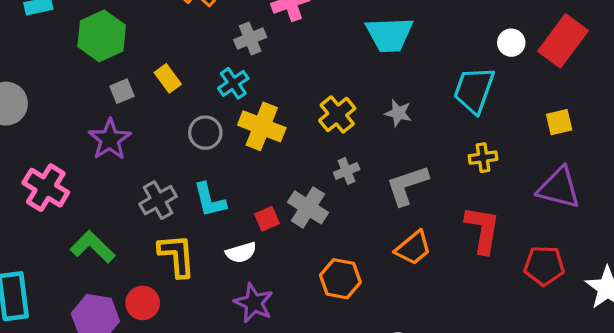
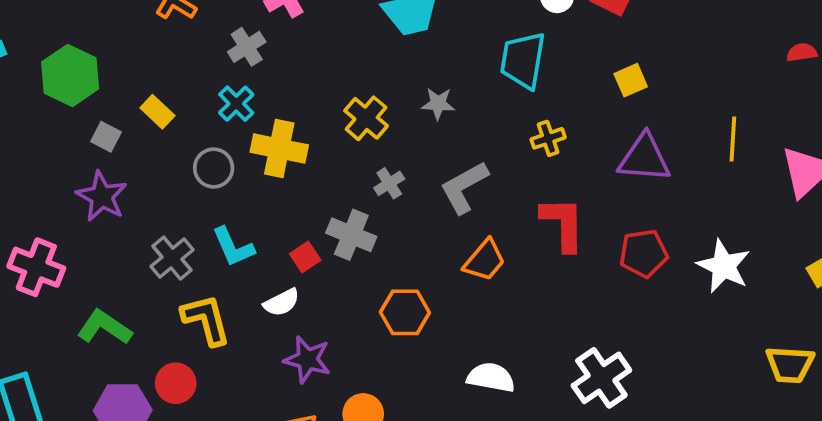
gray square: (122, 91) -> (106, 137), turned -30

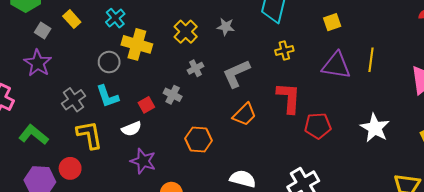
yellow line: (733, 139) -> (371, 60), moved
gray circle: (214, 168) -> (109, 62), moved
gray cross: (351, 235) -> (173, 95), size x0.7
red pentagon: (644, 253) -> (318, 126), moved

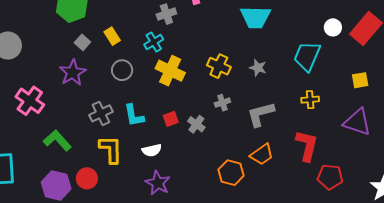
yellow cross: (186, 32) -> (219, 66), turned -30
gray circle: (109, 62) -> (122, 70), moved
red square: (146, 105) -> (171, 119), moved
orange hexagon: (199, 139) -> (231, 173), moved

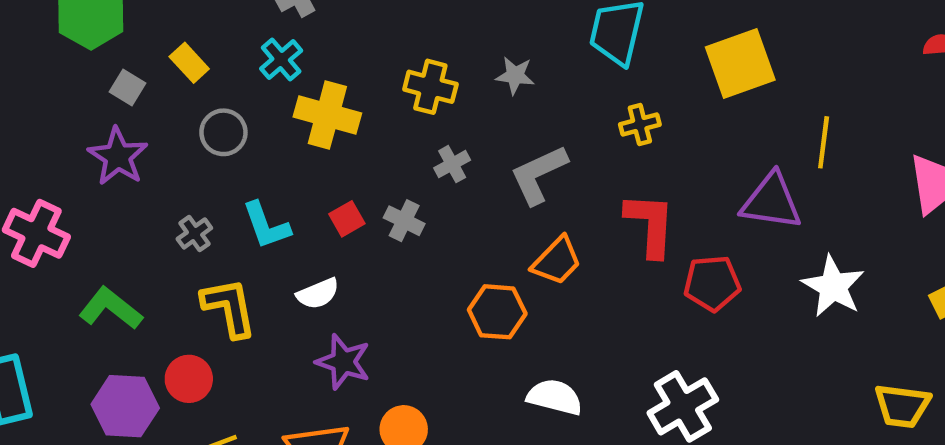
yellow square: (360, 80) -> (740, 64), size x1.8
gray cross: (101, 113) -> (194, 234), size x0.7
purple triangle: (357, 122) -> (771, 201), moved

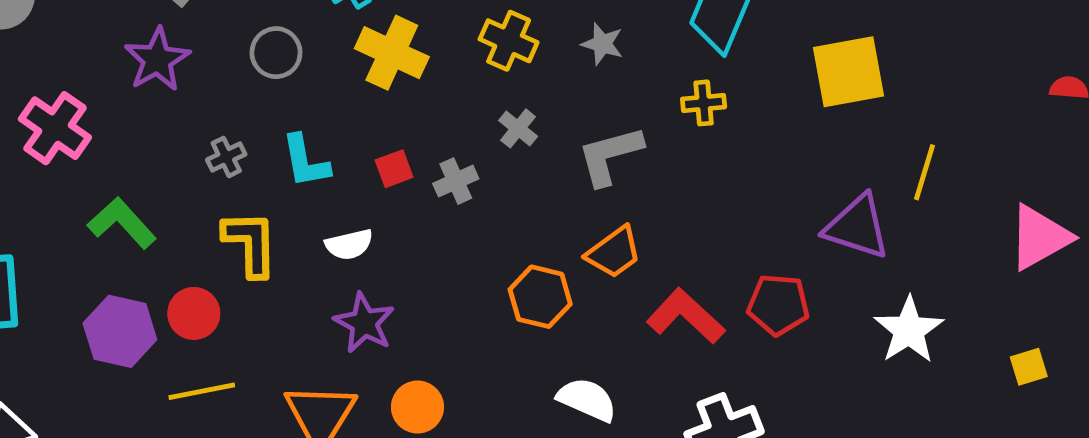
yellow cross: (640, 124) -> (704, 103), moved
gray cross: (452, 164) -> (518, 128), turned -32
gray cross: (404, 221) -> (456, 181), turned 30
red L-shape: (650, 225) -> (686, 316), moved, turned -60

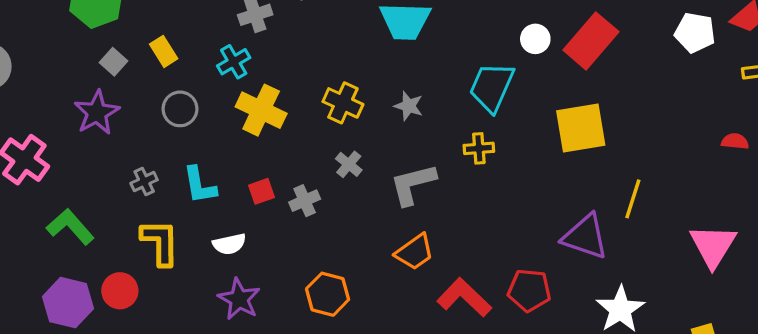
pink triangle: (1040, 237) -> (713, 246), turned -30
orange hexagon: (540, 297) -> (328, 294), moved

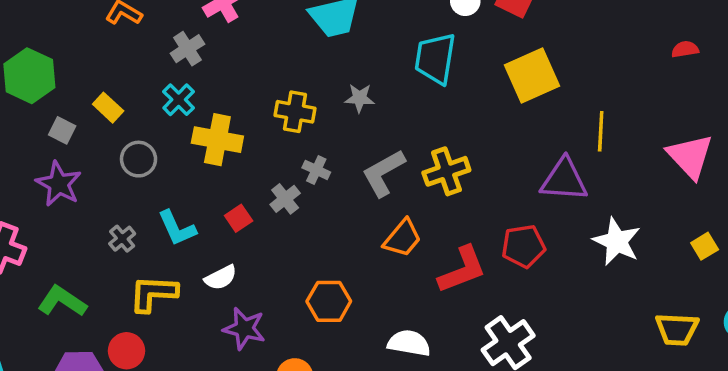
yellow cross: (479, 148) -> (446, 171), moved, size x1.5
gray cross: (305, 201) -> (285, 199), moved
yellow L-shape: (160, 242) -> (153, 294), turned -72
red L-shape: (464, 297) -> (462, 270), turned 130

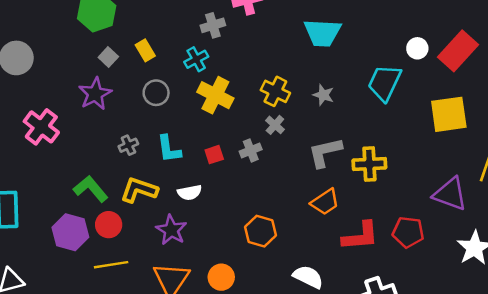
gray cross: (316, 170) -> (275, 125), moved
green L-shape: (62, 301) -> (91, 189), moved
purple star: (244, 328) -> (171, 230), moved

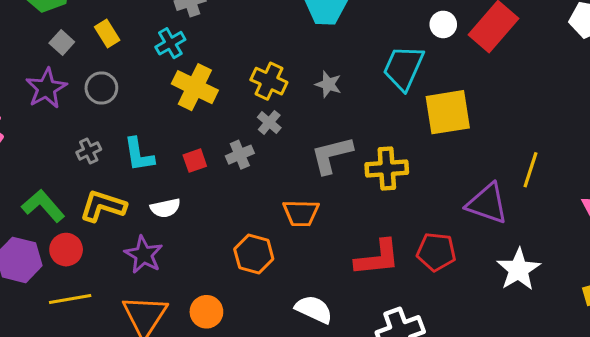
gray circle: (156, 93) -> (101, 88), moved
yellow square: (449, 114) -> (448, 112), moved
orange trapezoid: (325, 202) -> (301, 213), moved, turned 36

